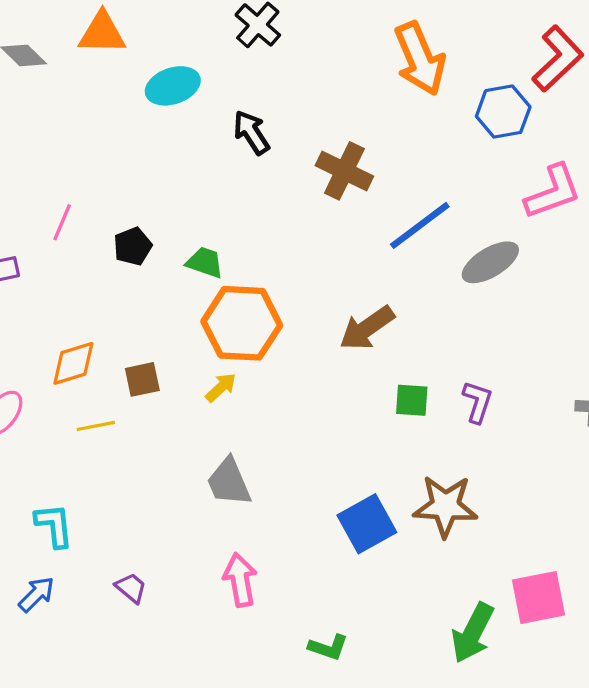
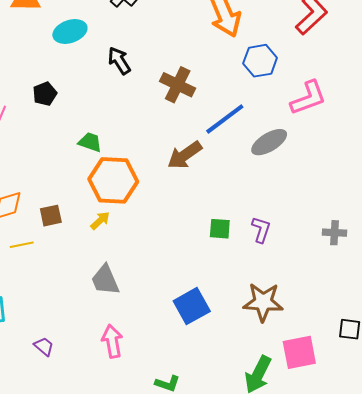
blue hexagon: (503, 112) -> (260, 61), moved
black pentagon: (133, 246) -> (45, 94), moved
brown arrow: (367, 328) -> (185, 155), moved
brown star: (445, 506) -> (263, 302), moved

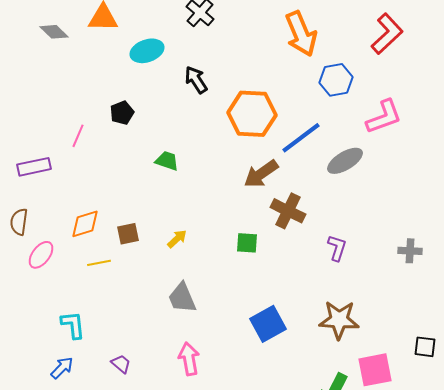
brown cross: (178, 85) -> (288, 211), moved
orange hexagon: (113, 180) -> (252, 114), moved
green square: (220, 229) -> (247, 243), moved

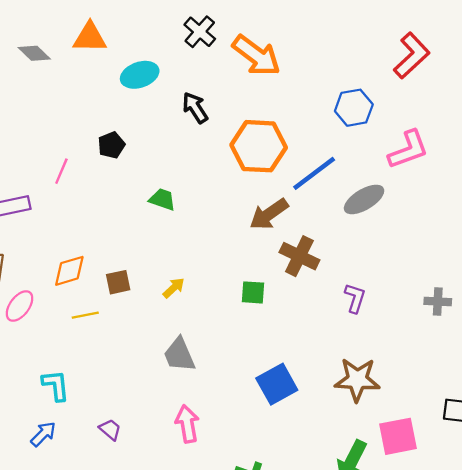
orange arrow: (301, 34) -> (256, 56), moved, turned -30

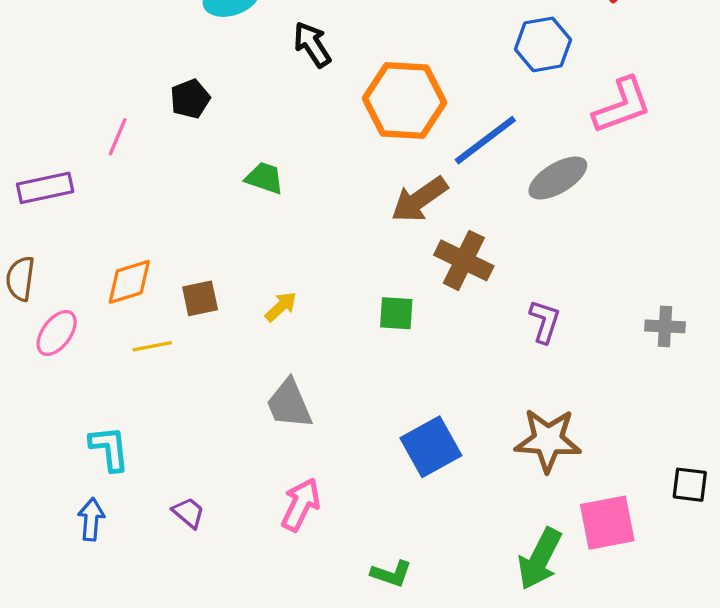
pink arrow: (187, 424) -> (301, 504), turned 36
blue arrow: (43, 434) -> (91, 519), turned -40

